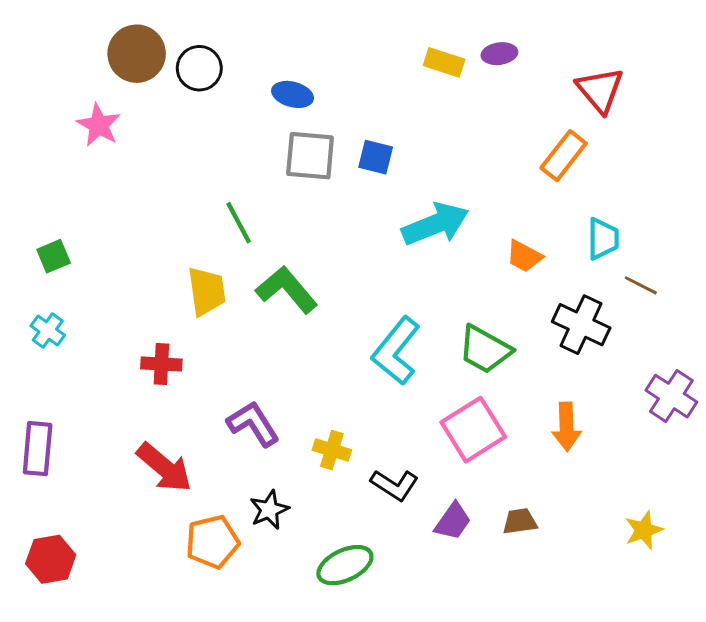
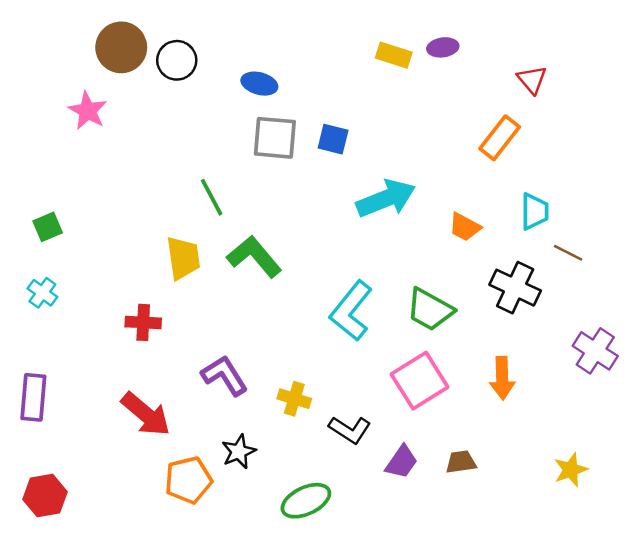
red triangle: (600, 90) -> (532, 80), size x0.7

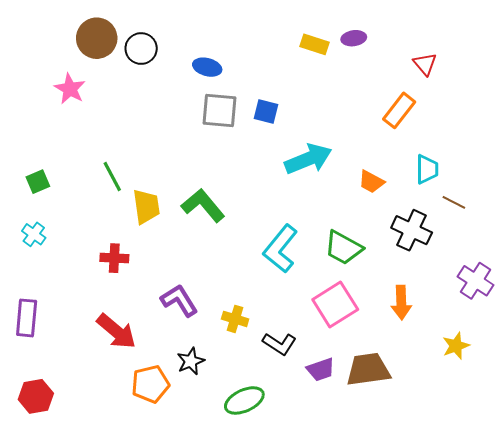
green line: (212, 197) -> (112, 177), moved
purple trapezoid: (401, 462) -> (321, 370), turned 36
brown trapezoid: (461, 462) -> (368, 370), size x1.8
yellow star: (571, 470) -> (456, 346), moved

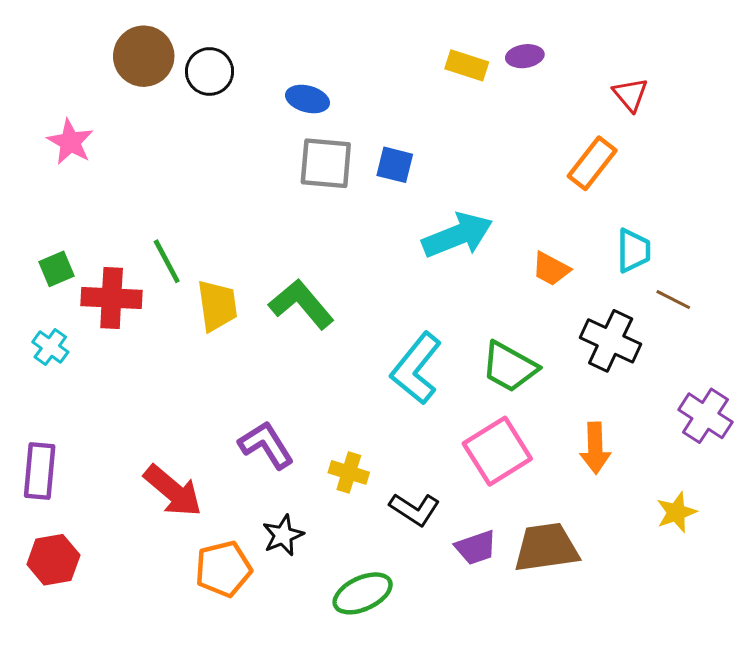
pink star: (70, 89) -> (70, 142), moved
red cross: (114, 258) -> (112, 298), moved, size x1.4
red hexagon: (36, 396) -> (53, 560), moved

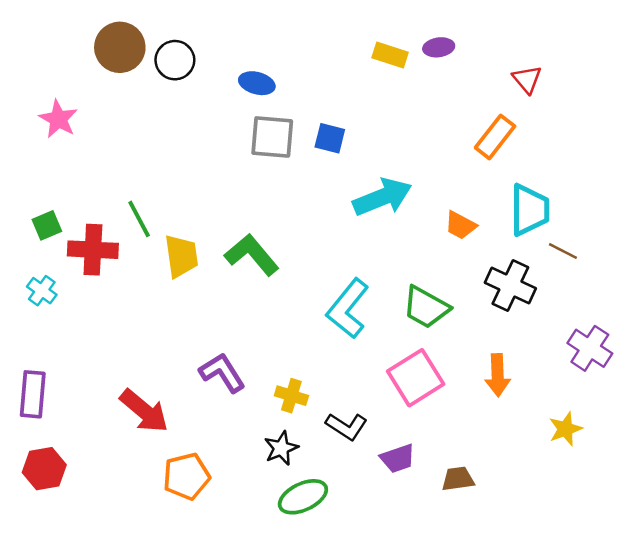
cyan trapezoid: (633, 251) -> (530, 210), size x1.4
black star: (283, 535) -> (281, 448), moved
brown trapezoid: (546, 547) -> (458, 479), moved, size x0.6

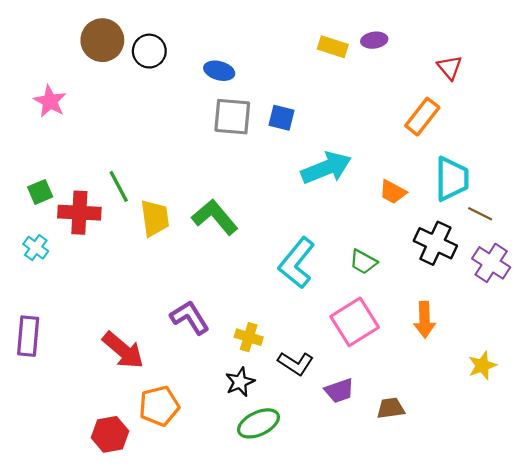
green trapezoid: (426, 307) -> (363, 262), size x0.7
purple cross: (590, 348) -> (491, 263), moved
red hexagon: (44, 469) -> (110, 434), moved

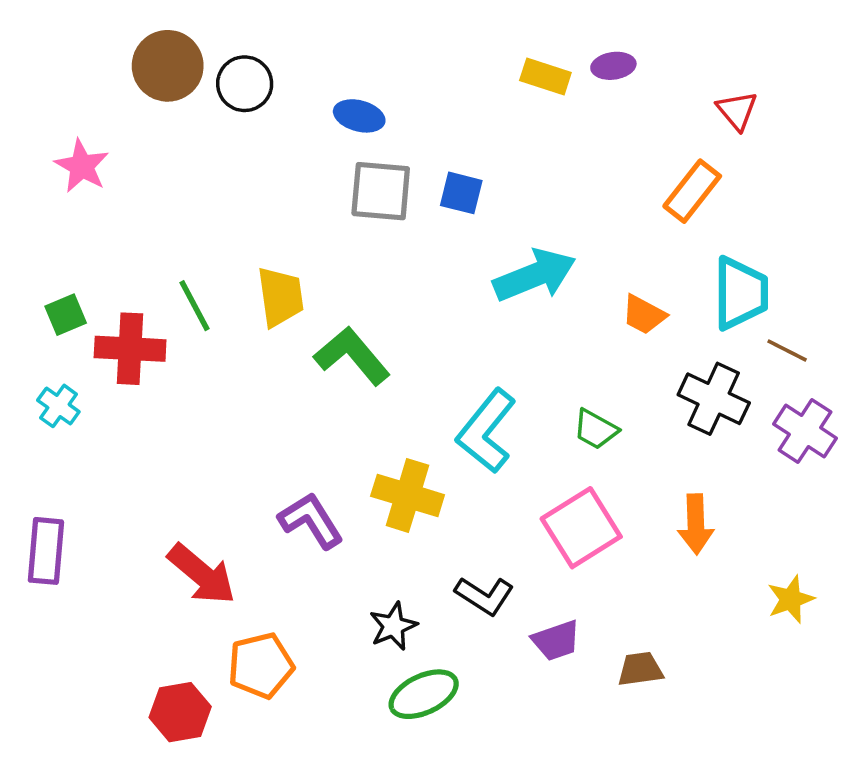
yellow trapezoid: (155, 218) -> (280, 297), moved
yellow cross: (249, 337) -> (408, 495), moved, size x1.5

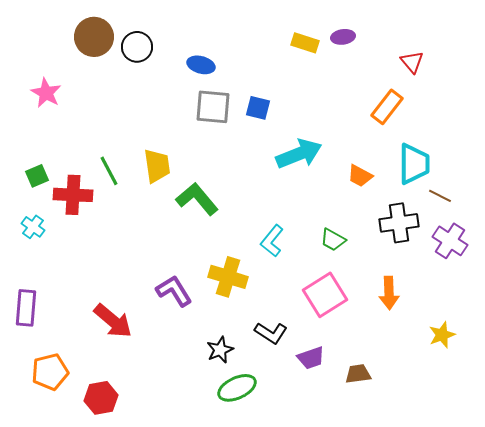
black cross: (714, 399) -> (399, 223), turned -33
cyan L-shape: (486, 431) -> (272, 241), size x0.7
orange pentagon: (261, 666) -> (50, 372), moved

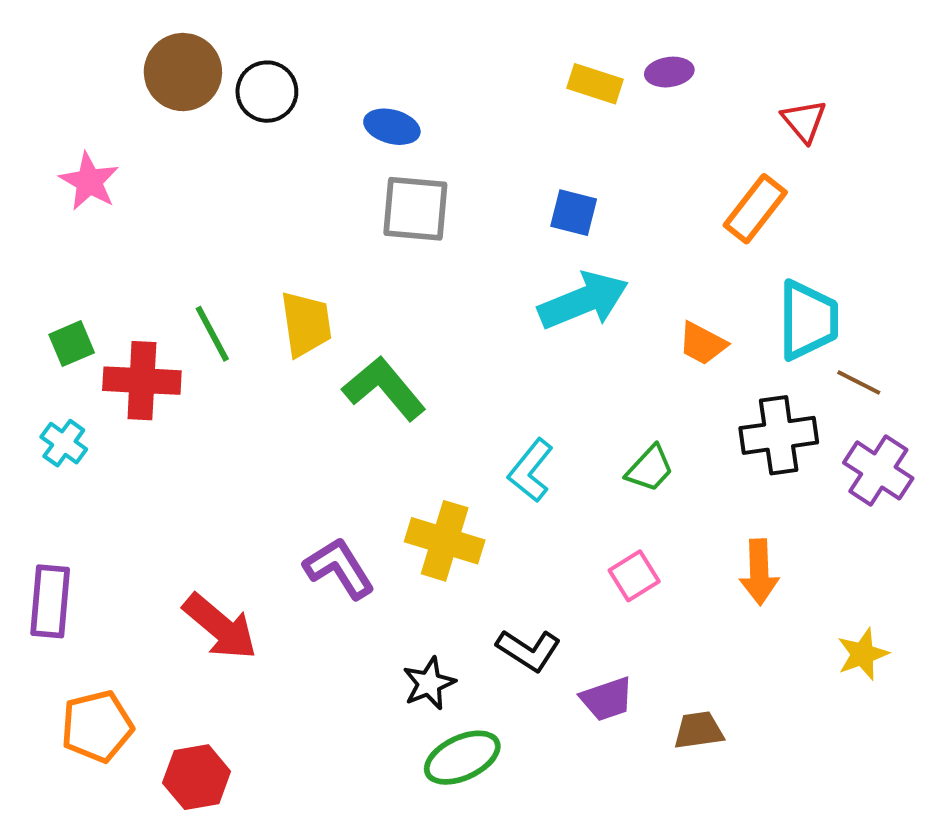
blue square: (258, 108) -> (574, 213), moved
green trapezoid: (333, 240) -> (650, 469), turned -76
pink square: (325, 295) -> (634, 576), size x0.6

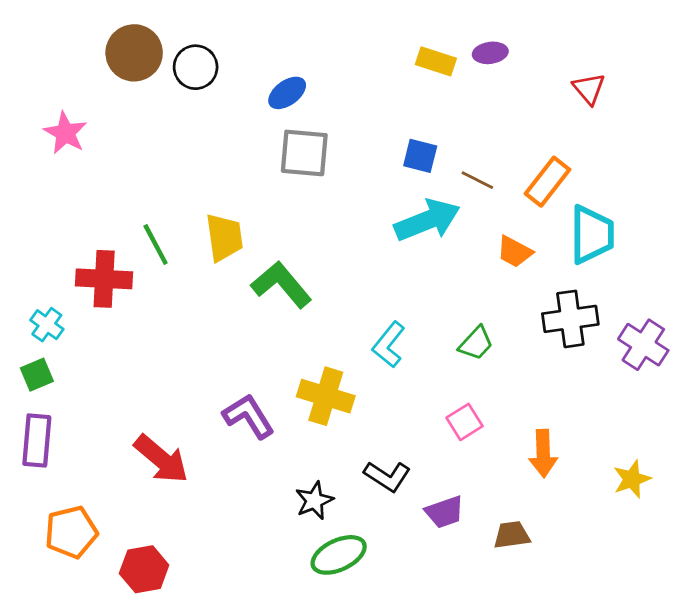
blue ellipse: (392, 127) -> (287, 93), turned -51
orange rectangle: (755, 209) -> (547, 182), moved
green square: (72, 344) -> (37, 375), moved
brown line: (859, 383) -> (477, 180), moved
orange arrow: (759, 572) -> (543, 453), moved

